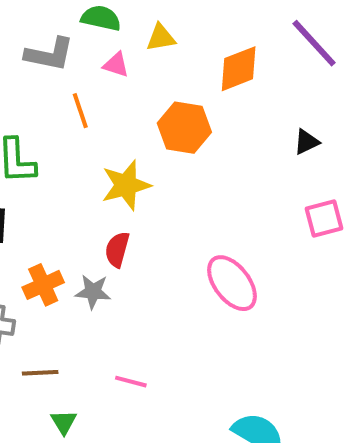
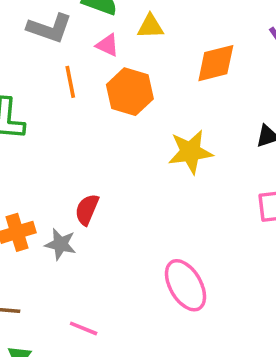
orange hexagon: (184, 128) -> (130, 92), moved
yellow star: (126, 185) -> (190, 152), moved
pink ellipse: (232, 283) -> (185, 285), moved

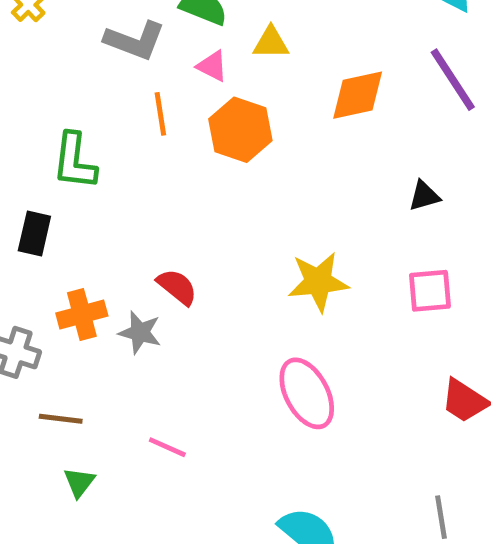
yellow star: (190, 152) -> (318, 282), moved
red semicircle: (87, 209) -> (177, 287), turned 104

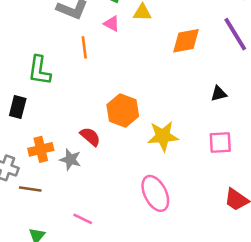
orange hexagon: (240, 130) -> (123, 111), moved
brown line: (61, 419) -> (30, 189), moved

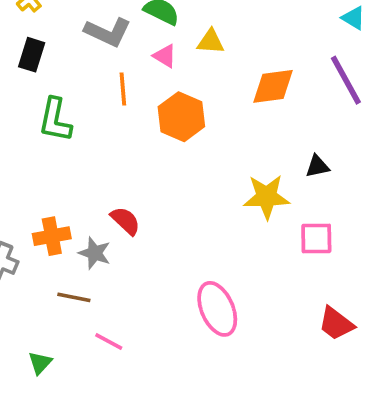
black rectangle: (18, 107) -> (32, 55), moved
orange hexagon: (123, 111) -> (181, 117), moved
yellow star: (163, 136) -> (267, 197), moved
brown line: (30, 189) -> (74, 297), moved

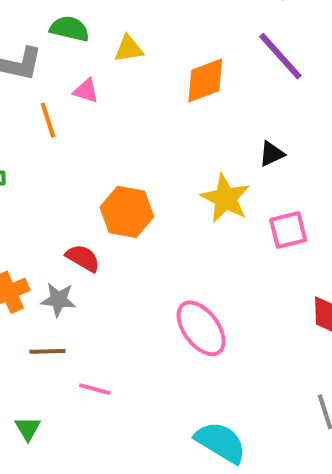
pink triangle: (165, 56) -> (86, 91), moved
orange hexagon: (181, 117) -> (127, 212), moved
yellow star: (267, 197) -> (225, 198), turned -30

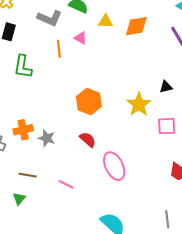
orange diamond: (205, 80) -> (136, 26), moved
red semicircle: (83, 258) -> (88, 140), moved
brown line: (47, 351) -> (28, 175), moved
pink line: (95, 389) -> (66, 184), moved

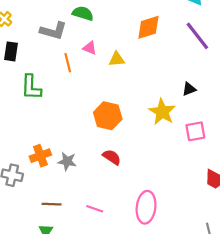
yellow triangle: (106, 21) -> (117, 59), moved
pink ellipse: (114, 166) -> (146, 207), moved, turned 40

